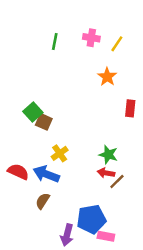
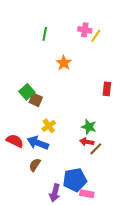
pink cross: (91, 38) -> (85, 30), moved
orange star: (107, 77) -> (64, 63), moved

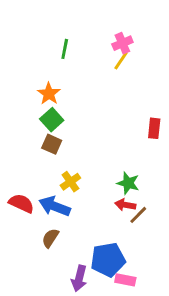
pink cross: (85, 30) -> (122, 43), turned -32
yellow line: (96, 36) -> (121, 60), moved
orange star: (64, 63) -> (49, 94), moved
green square: (27, 92) -> (52, 120), moved

